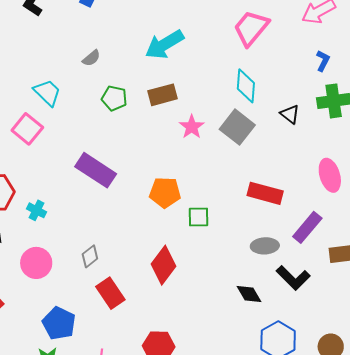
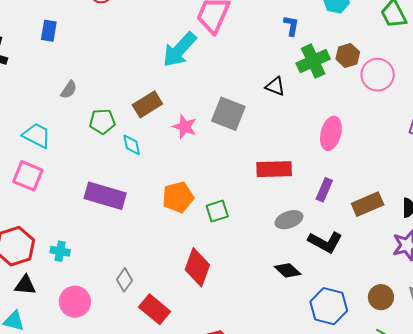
cyan arrow: (164, 44) -> (179, 50), moved
cyan diamond: (246, 86) -> (132, 145), moved, size x0.7
pink ellipse: (330, 175) -> (331, 133), turned 48
purple rectangle: (307, 227) -> (324, 190), size x0.7

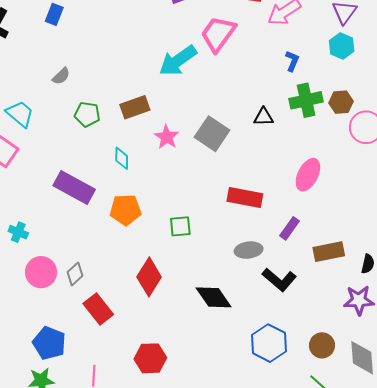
black triangle: (275, 86) -> (264, 117), turned -35
cyan diamond: (132, 145) -> (122, 158), moved
orange pentagon: (178, 197) -> (125, 210), moved
black diamond: (288, 270) -> (214, 297), moved, size x1.4
pink circle: (75, 302) -> (41, 272), moved

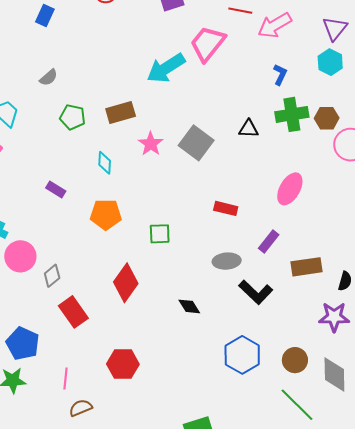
purple rectangle: (74, 188) -> (56, 189), size x0.5
red rectangle: (245, 198) -> (226, 208), size x0.7
pink circle: (41, 272) -> (20, 256), moved
black diamond: (214, 297) -> (189, 306), size x0.6

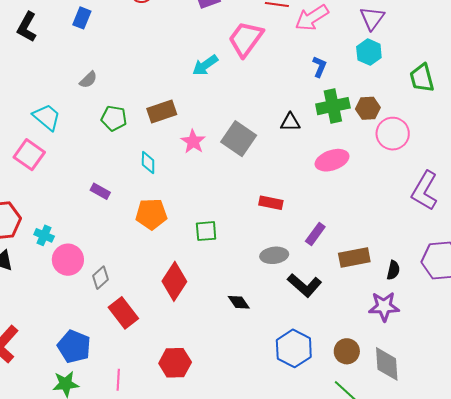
cyan arrow: (166, 68) -> (205, 65), size x0.7
pink ellipse: (290, 189) -> (332, 160), moved, turned 44

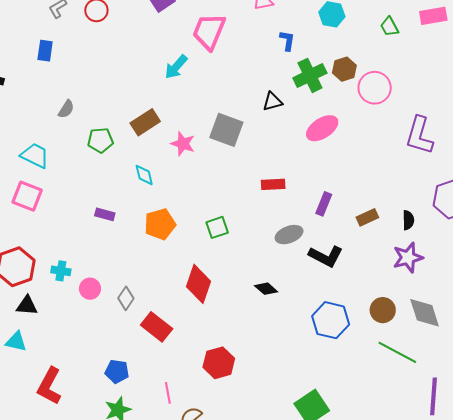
green trapezoid: (422, 78) -> (389, 27), size x0.7
brown rectangle: (354, 258) -> (367, 217), size x0.7
pink circle: (68, 260) -> (90, 289), size x0.7
blue pentagon: (74, 347) -> (117, 371), size x0.7

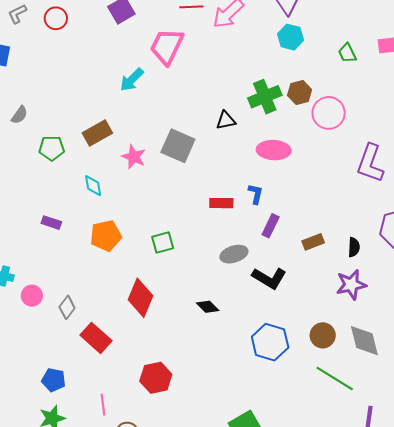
blue L-shape: (287, 41) -> (256, 194), moved
pink ellipse: (322, 128) -> (274, 150), turned 32

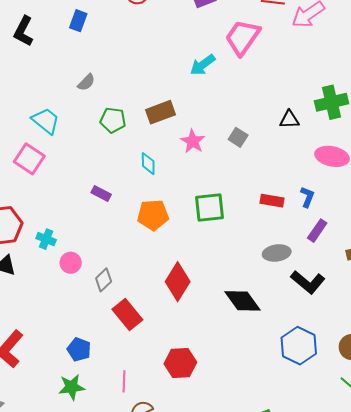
gray square: (178, 146) -> (238, 137), size x0.6
green square: (163, 243) -> (209, 208), moved, size x1.4
black diamond: (208, 307) -> (243, 301), size x1.6

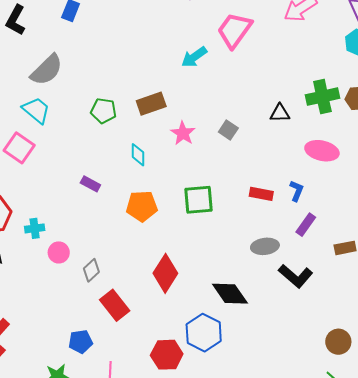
gray semicircle: (86, 82) -> (47, 70), moved, size x1.8
cyan cross: (46, 239) -> (35, 228), turned -30
blue hexagon: (299, 346) -> (204, 333), moved
blue pentagon: (79, 349) -> (80, 342), moved, turned -30

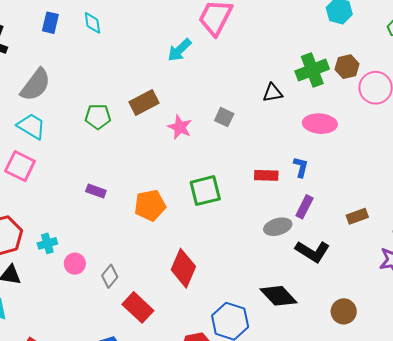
cyan diamond: (138, 155) -> (92, 23), moved
purple rectangle: (306, 225) -> (304, 207), moved
black diamond: (230, 294) -> (278, 296), moved
brown circle: (338, 342) -> (344, 311), moved

